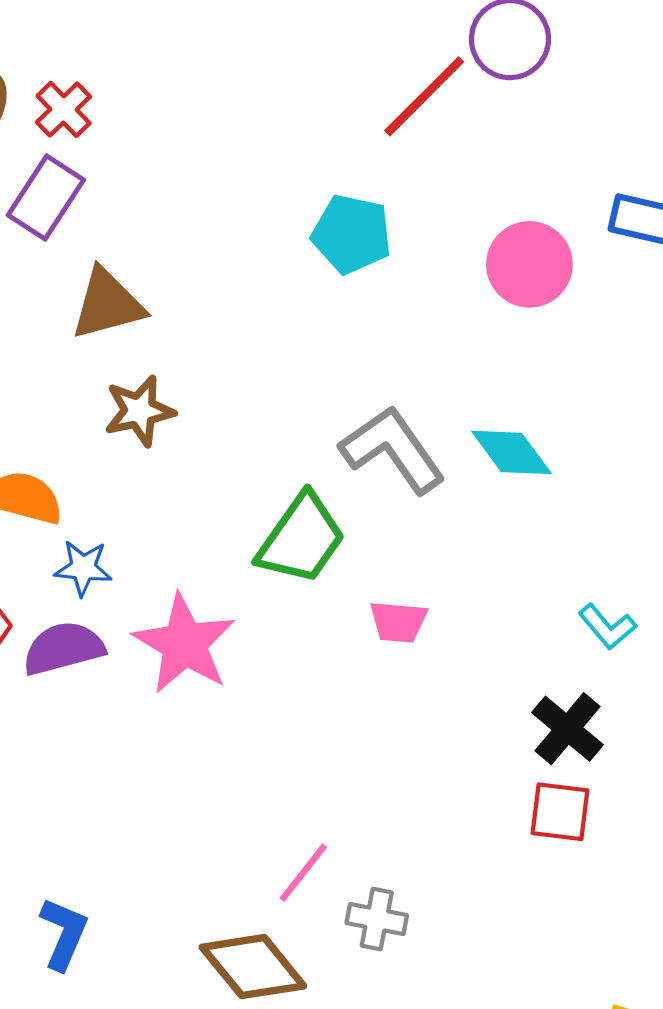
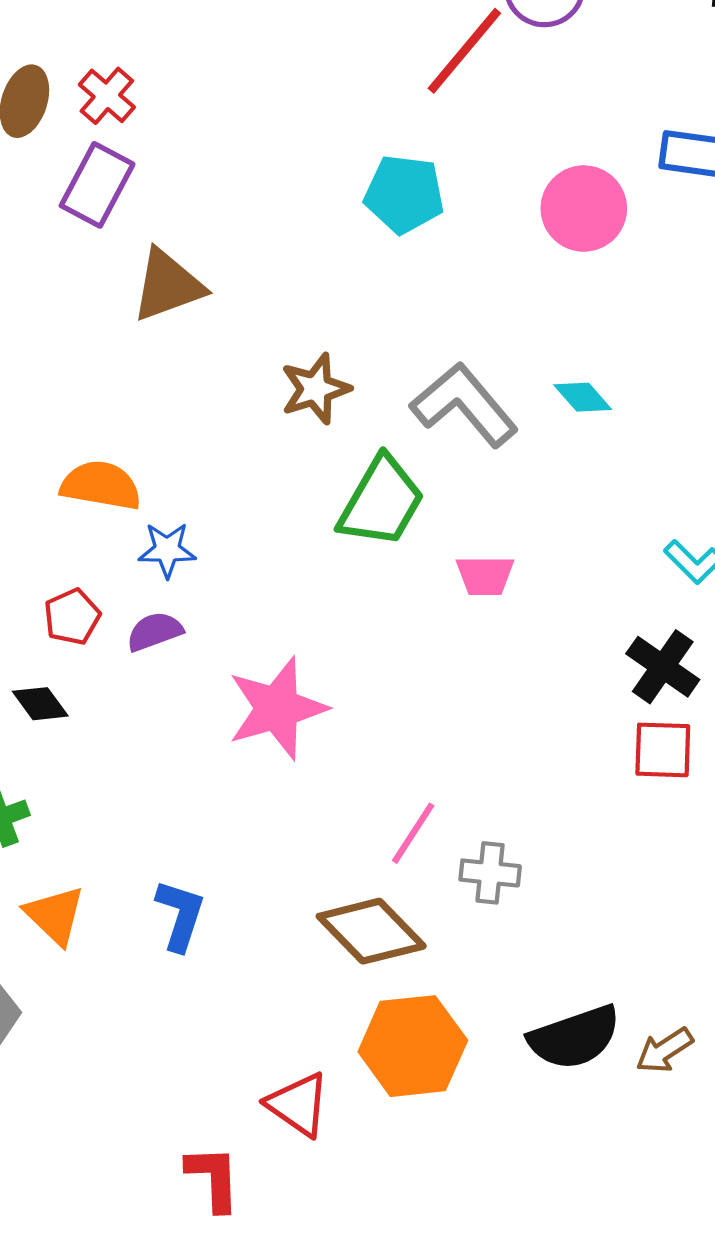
brown star: (139, 411) -> (315, 389), moved
cyan diamond: (512, 452) -> (583, 397), size x0.7
pink star: (184, 644) -> (277, 708), moved, turned 30
purple semicircle: (63, 648) -> (155, 631), size x0.7

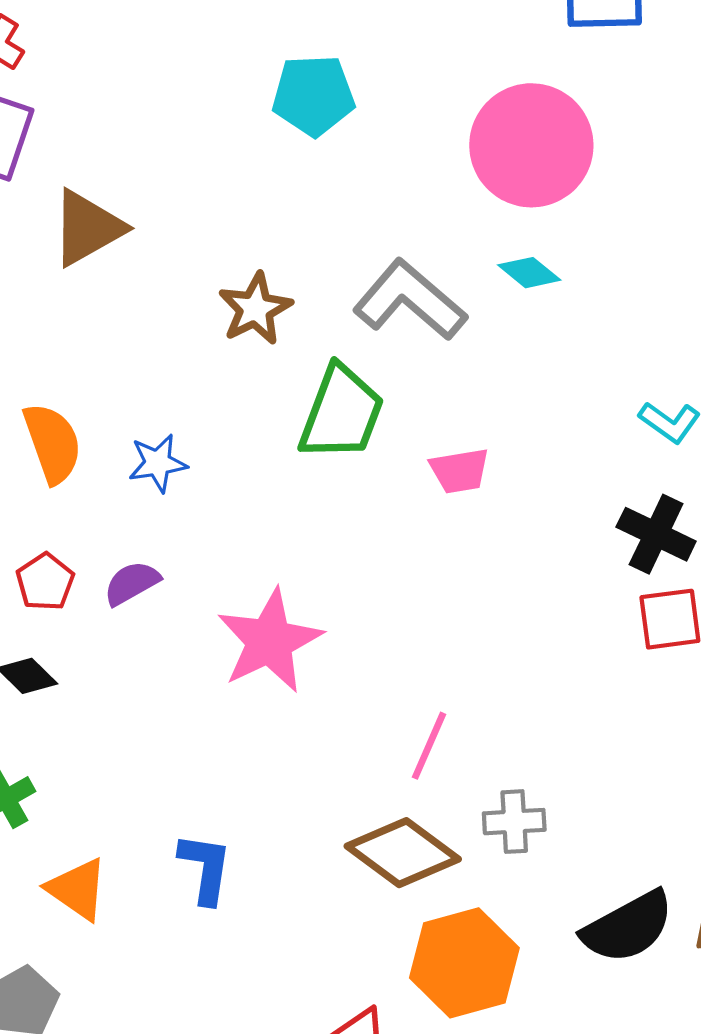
pink circle: (584, 209) -> (531, 145), moved, size x1.4
orange semicircle: (101, 485) -> (53, 443), turned 70
blue star: (167, 550) -> (158, 463), moved
gray cross: (490, 873) -> (514, 822), moved

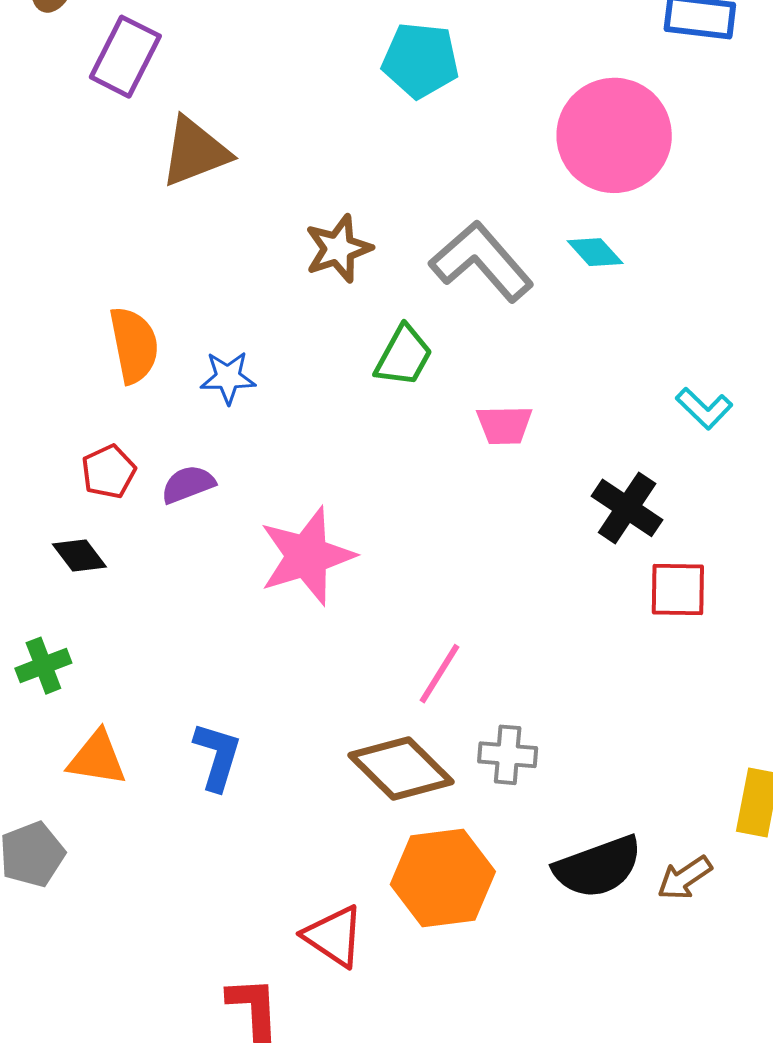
green trapezoid: (341, 413) -> (404, 356), size x0.7
black cross: (656, 534) -> (627, 508), moved
orange triangle: (77, 889) -> (97, 758), turned -34

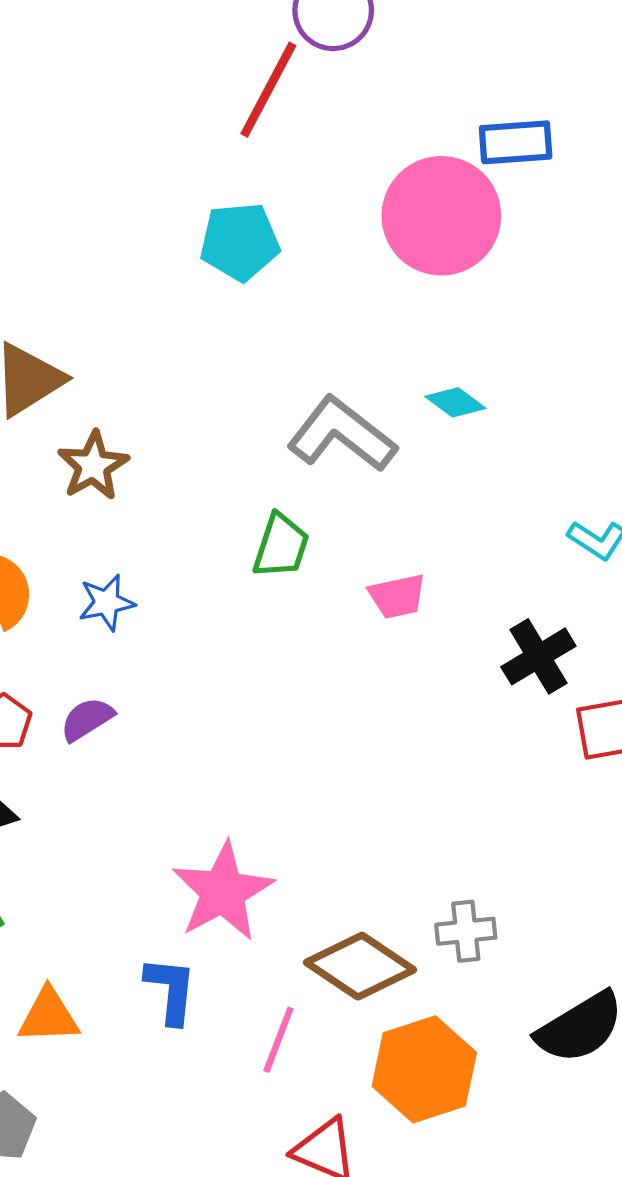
pink circle: (614, 135) -> (441, 216), moved
brown star: (338, 249) -> (93, 466), moved
black cross: (627, 508) -> (538, 656), turned 36
pink star: (307, 556) -> (223, 892), moved
pink line: (440, 674) -> (278, 1040), moved

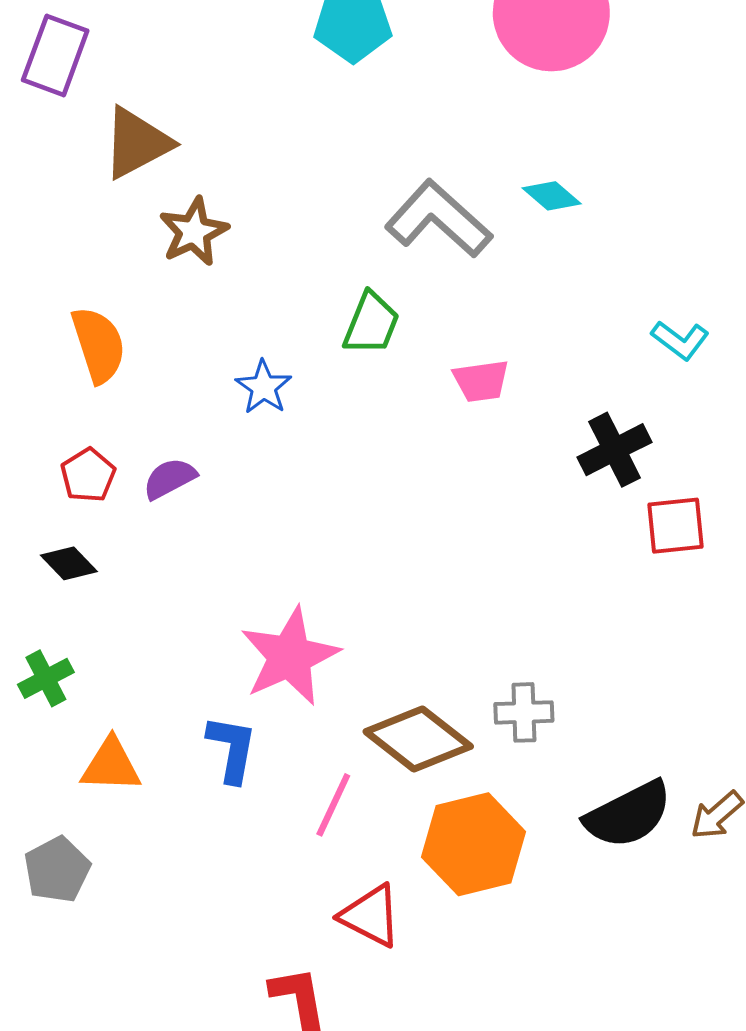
blue star: (107, 603) -> (264, 387), moved, turned -30

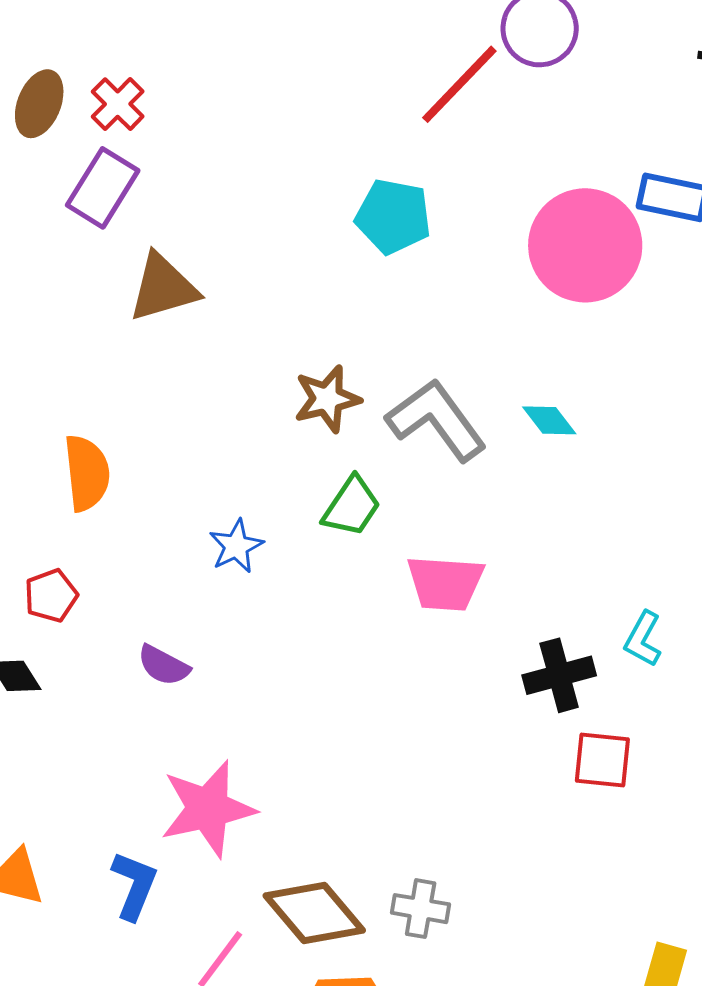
brown star: (194, 232) -> (327, 399), moved
cyan L-shape: (680, 340) -> (643, 639), moved, turned 70
pink trapezoid: (481, 381) -> (445, 583), size x1.4
purple semicircle: (170, 479) -> (164, 665), moved, turned -136

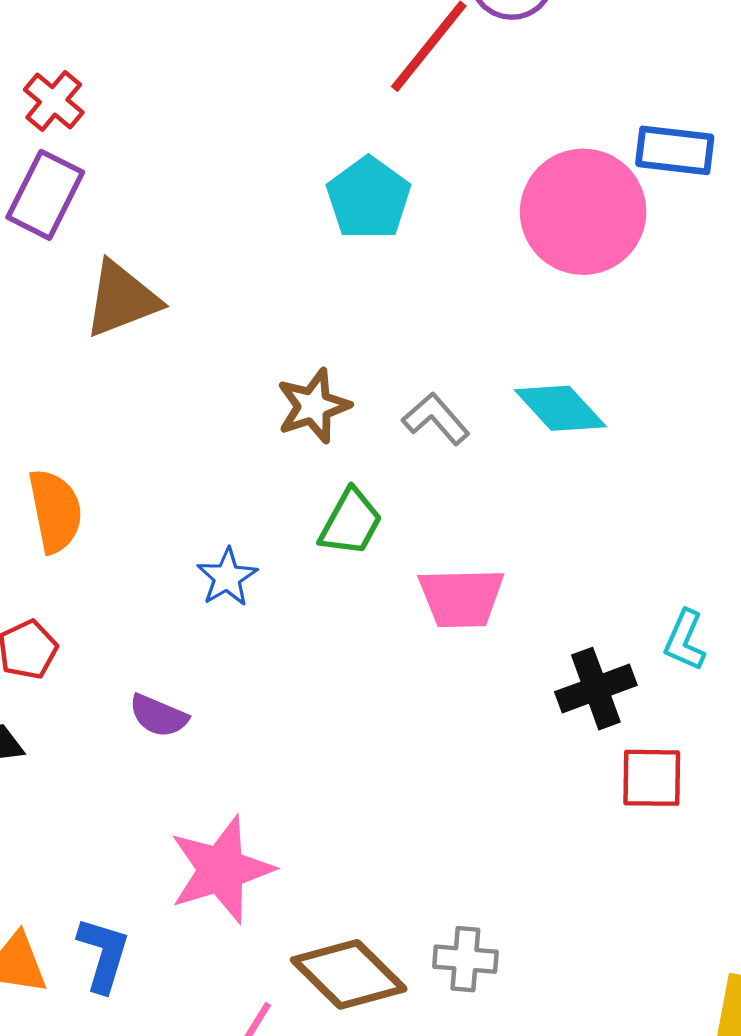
cyan pentagon: (393, 216) -> (369, 198), turned 30
gray L-shape: (436, 420) -> (436, 419), size x0.6
cyan diamond: (549, 420) -> (560, 408), size x1.5
blue L-shape: (134, 885) -> (103, 954), moved

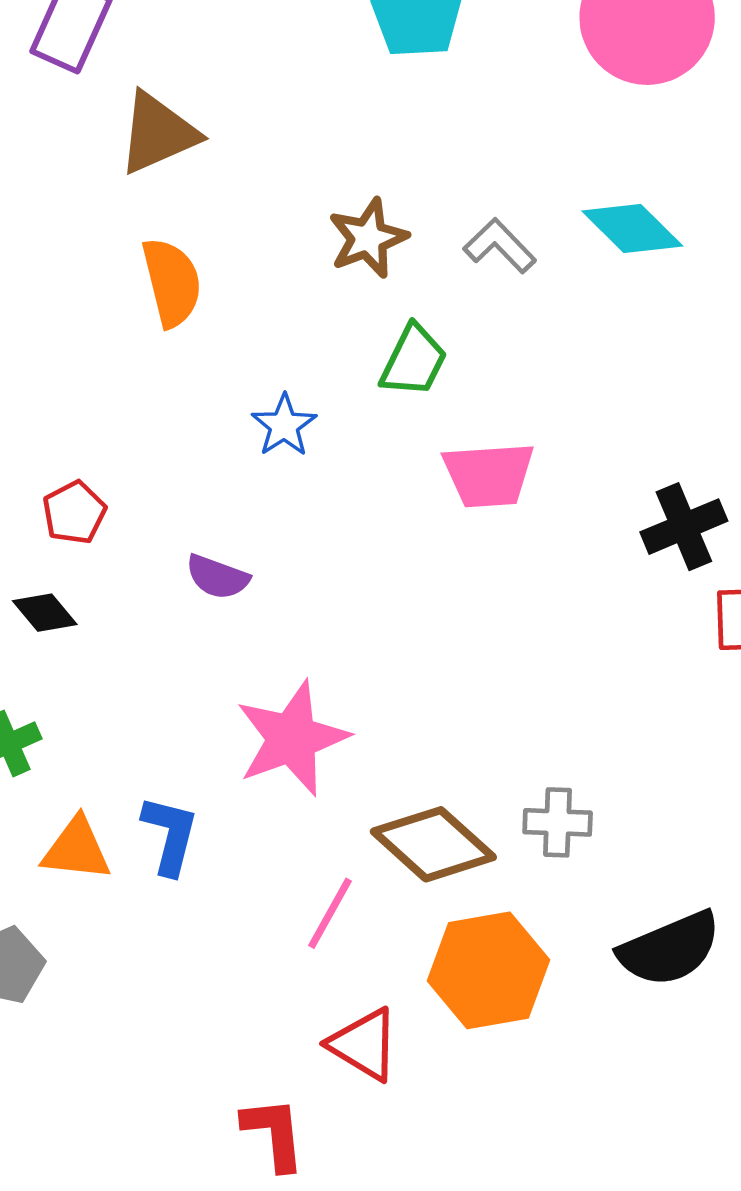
orange semicircle: (55, 511) -> (172, 282), moved
pink trapezoid: (461, 598) -> (489, 475), moved

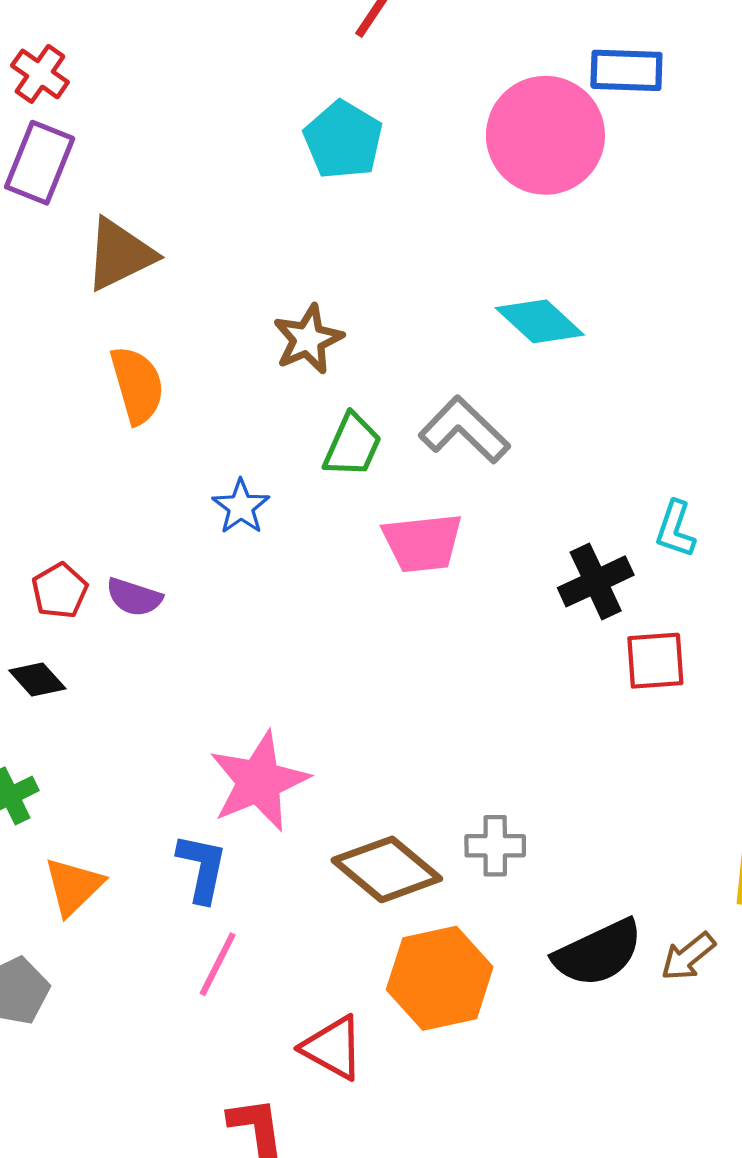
gray L-shape: (500, 246) -> (464, 430), moved, size x1.4
purple semicircle: (217, 577) -> (134, 597), moved
blue L-shape: (170, 835) -> (202, 868), moved
orange triangle: (77, 849) -> (74, 886), turned -48
pink line: (330, 913) -> (218, 964), moved

